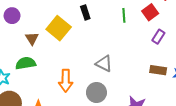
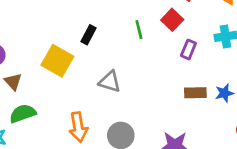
black rectangle: (85, 13) -> (89, 35), turned 56
brown triangle: (32, 38) -> (13, 82), moved
gray triangle: (104, 64) -> (110, 82), moved

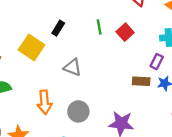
red square: (172, 20) -> (125, 32), moved
purple rectangle: (188, 49) -> (157, 62), moved

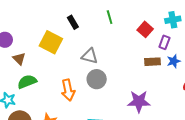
black rectangle: (58, 28) -> (73, 22), turned -56
red square: (125, 32) -> (145, 29), moved
gray circle: (78, 111) -> (97, 79), moved

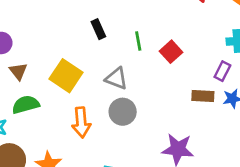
green line: (110, 17) -> (138, 41), moved
red square: (145, 29) -> (171, 52), moved
yellow square: (51, 42) -> (66, 76), moved

